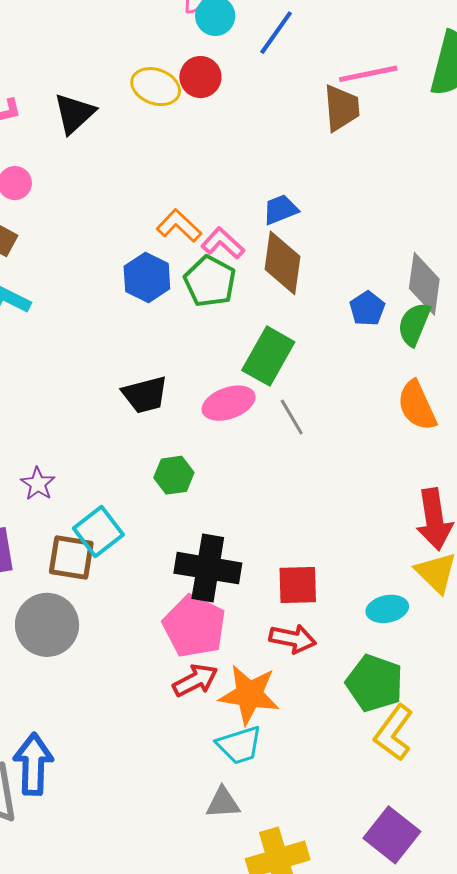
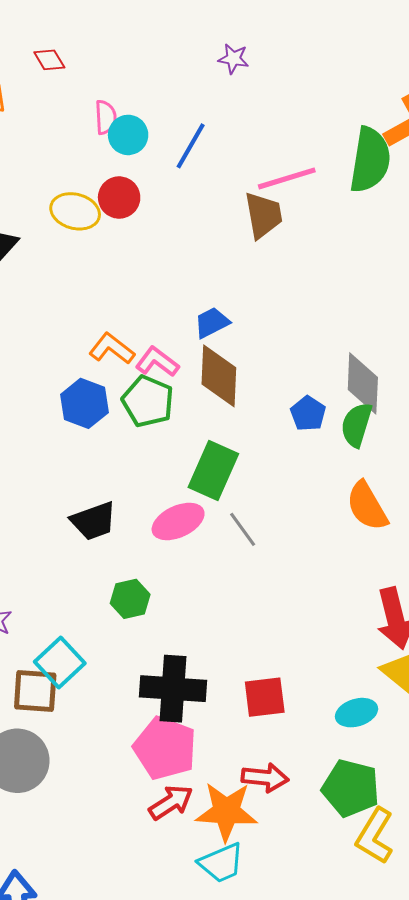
red arrow: (293, 639) -> (265, 778), moved

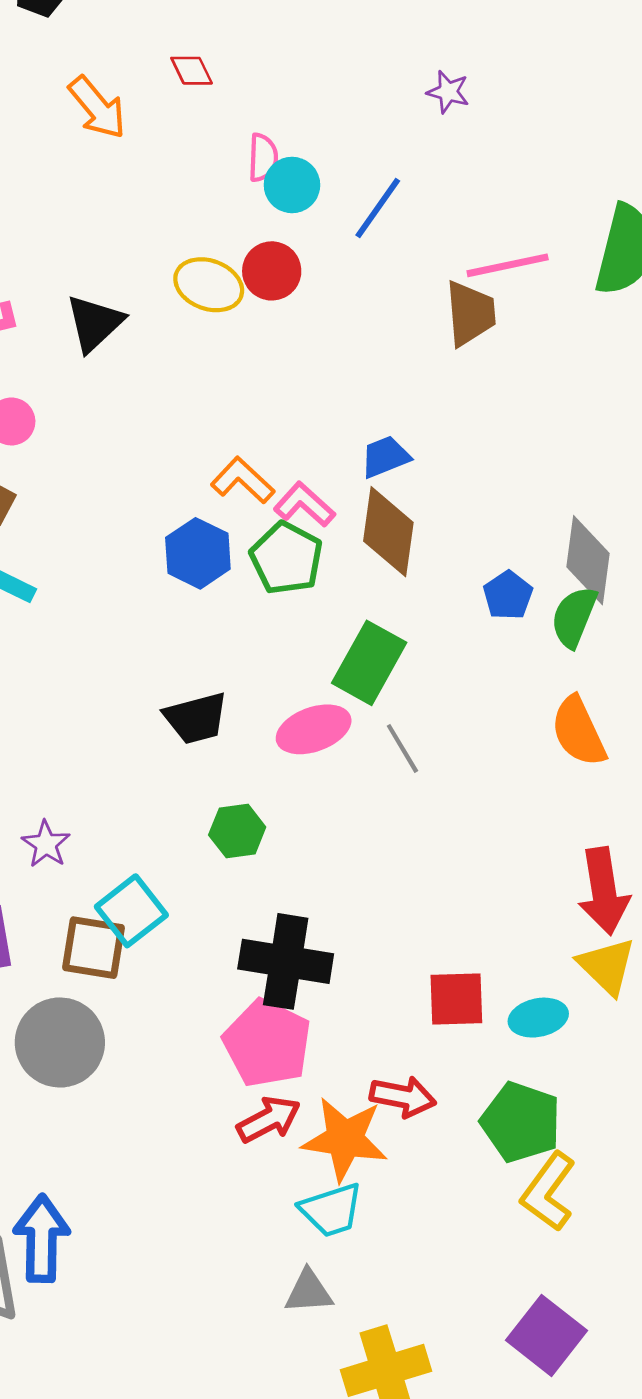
red square: (265, 697) -> (456, 999), moved

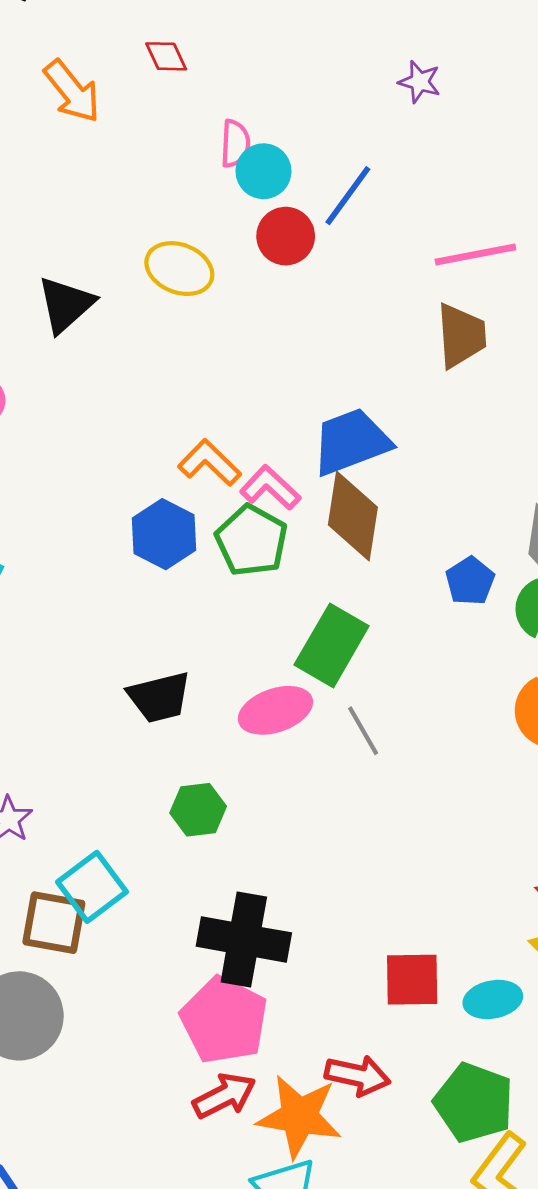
red circle: (272, 271) -> (286, 236), moved
brown trapezoid: (470, 313) -> (461, 336), moved
blue trapezoid: (385, 457) -> (351, 442), size x1.6

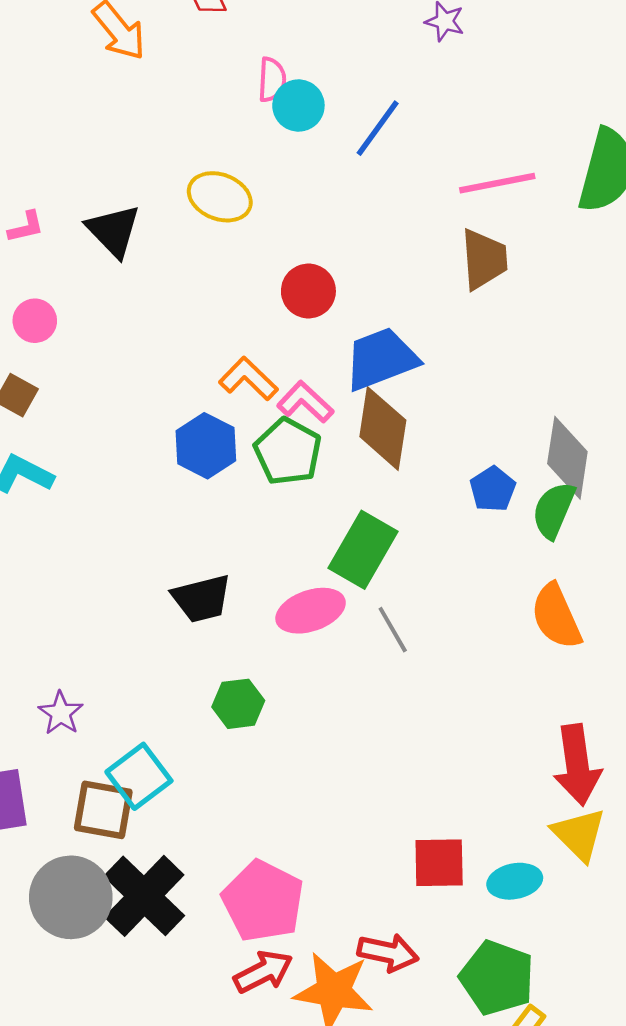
red circle: (286, 236) -> (308, 291), moved
black triangle: (66, 305) -> (113, 231), turned -32
black cross: (244, 940) -> (144, 896), moved, turned 34

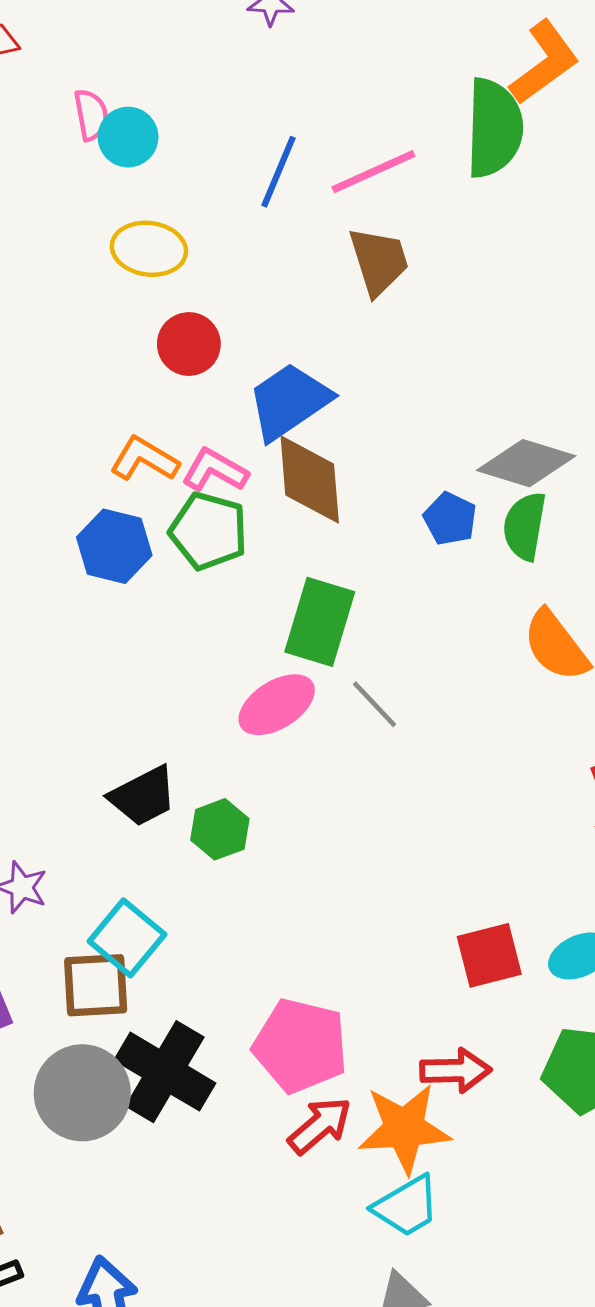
blue line: (378, 128) -> (279, 172), moved
yellow ellipse: (220, 197) -> (149, 249), moved
gray diamond: (567, 458) -> (526, 463), turned -68
black trapezoid: (202, 598) -> (143, 796), moved

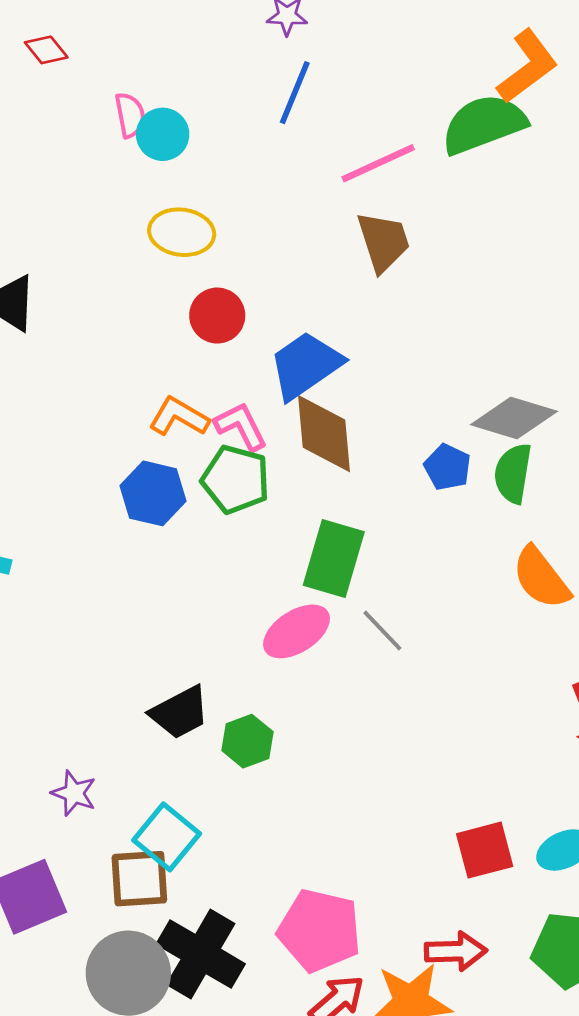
green semicircle: (494, 128) -> (484, 124), turned -112
blue line: (279, 172) -> (295, 93), moved
pink L-shape: (215, 470) -> (241, 426), turned 34

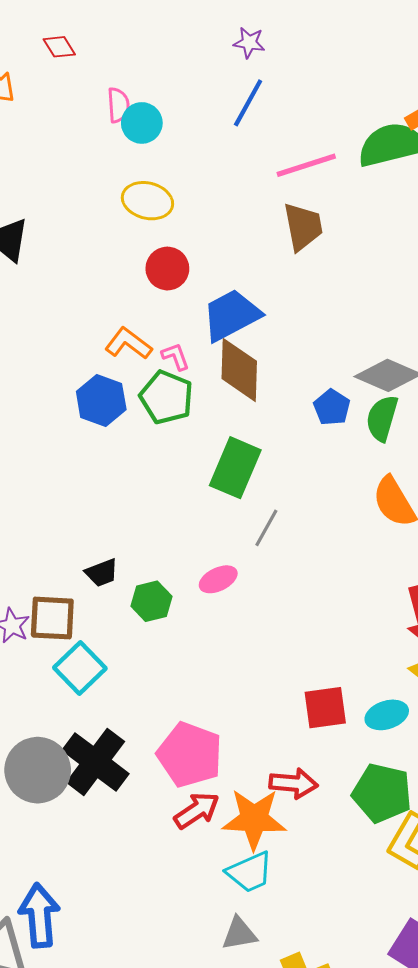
pink L-shape: (241, 426) -> (175, 356), size x0.7
gray line: (382, 630) -> (266, 528), turned 66
pink ellipse: (297, 631) -> (218, 579), moved, size x0.7
black trapezoid: (180, 712) -> (102, 573), size x0.7
brown square: (139, 879) -> (52, 618), moved

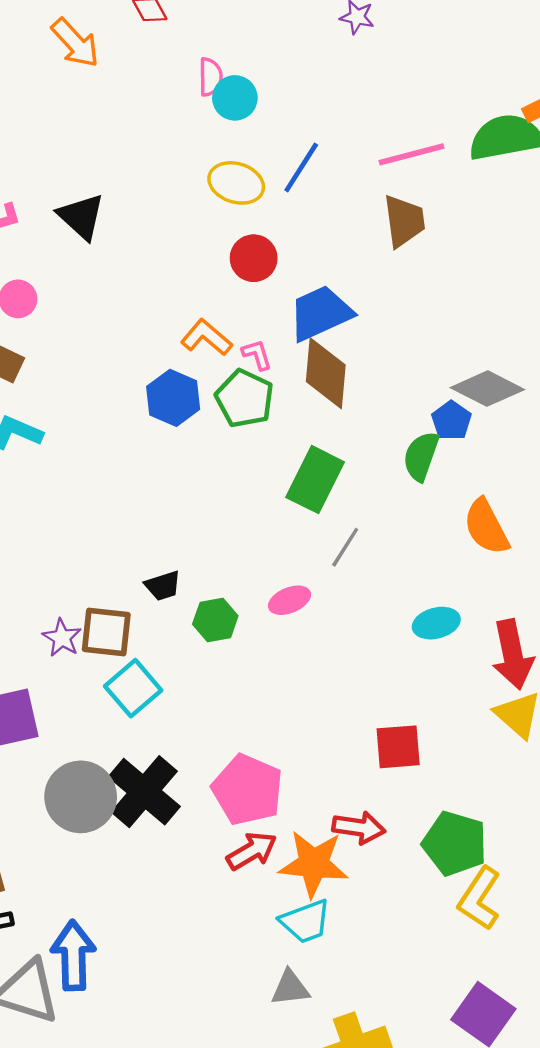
blue line: (248, 103) -> (301, 168), moved
blue pentagon: (332, 407) -> (451, 421), moved
green semicircle: (382, 418) -> (421, 456), moved
cyan ellipse: (387, 715) -> (436, 623), moved

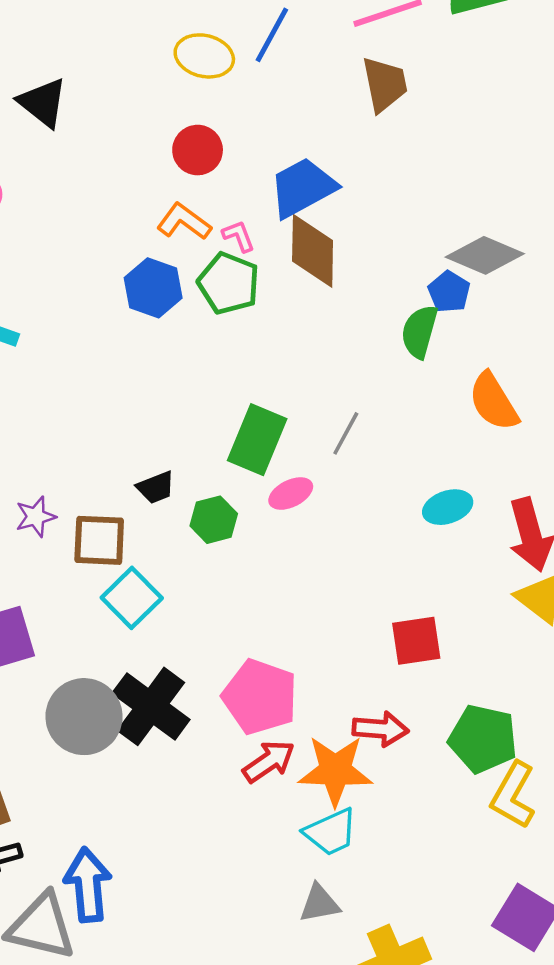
red circle: (254, 258) -> (198, 150), moved
green rectangle: (315, 480) -> (257, 440), moved
purple star: (62, 638) -> (36, 517), moved, turned 30

